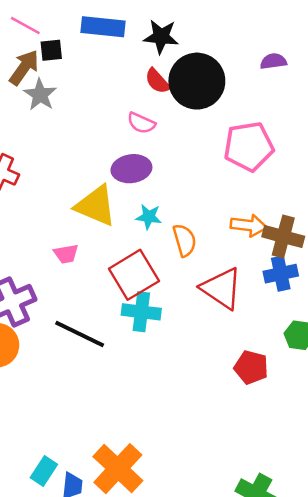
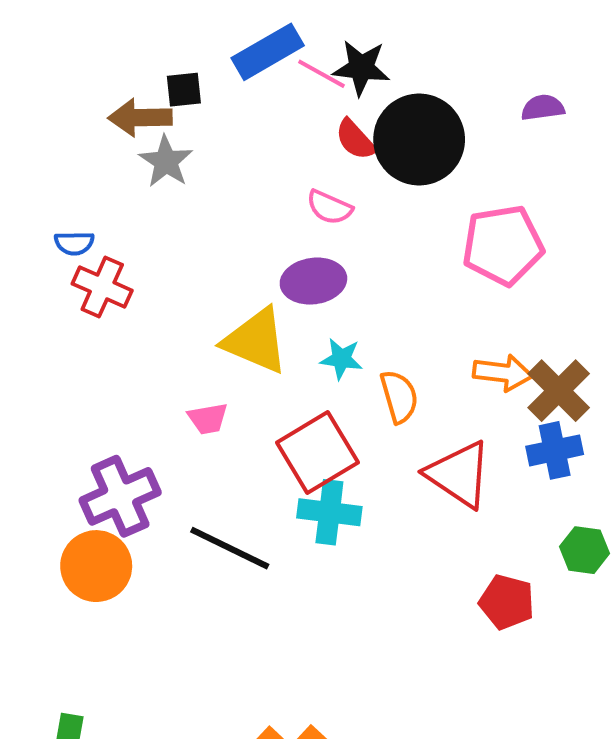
pink line: (25, 26) -> (321, 74), moved
blue rectangle: (103, 27) -> (268, 52), turned -36
brown arrow: (24, 67) -> (140, 118), turned -126
brown cross: (283, 237) -> (559, 391), turned 30

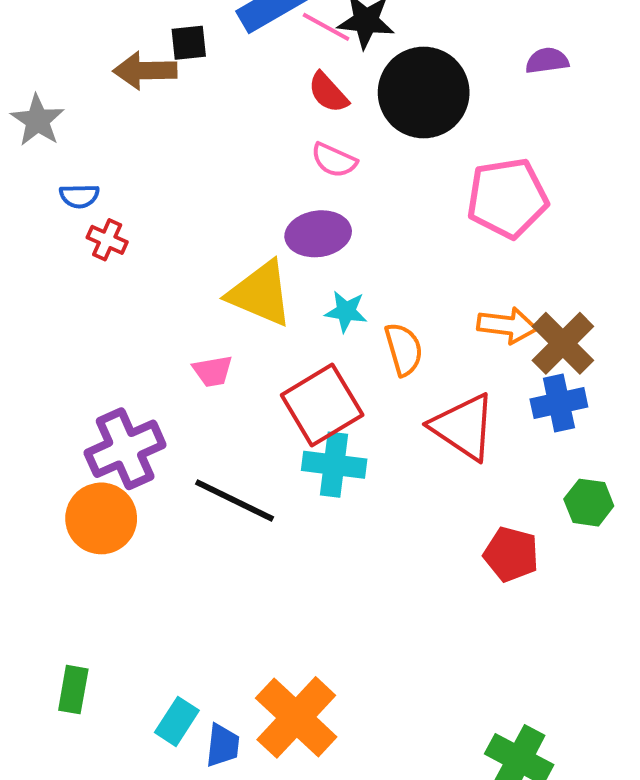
red semicircle: (355, 140) -> (328, 92), moved
gray star: (166, 161) -> (37, 120), moved
red cross: (102, 287) -> (107, 240), size x0.7

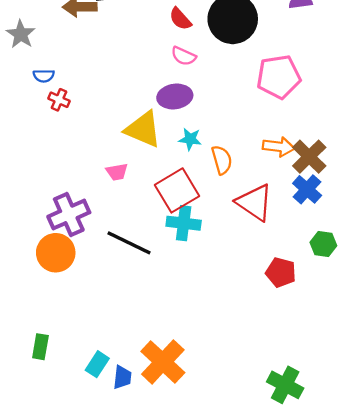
blue cross: (559, 403) -> (307, 189), turned -36

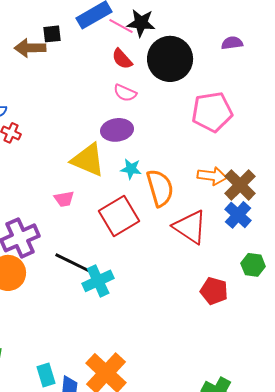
orange semicircle: (222, 160) -> (160, 188), size x1.4
cyan cross: (184, 223) -> (98, 281), moved, turned -32
cyan rectangle: (97, 364) -> (46, 375), turned -50

